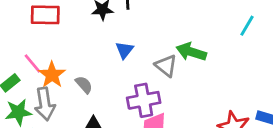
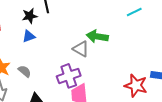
cyan line: (247, 26) -> (134, 12), turned 42
blue triangle: (124, 50) -> (29, 36), moved, turned 40

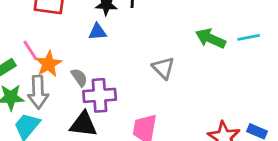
green arrow: (97, 36) -> (211, 38), moved
purple cross: (69, 76) -> (100, 95), moved

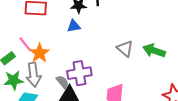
green arrow: (211, 38) -> (154, 51), moved
gray semicircle: (79, 77) -> (62, 82), moved

